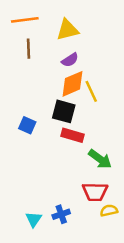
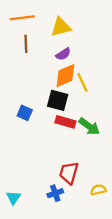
green arrow: (100, 159) -> (89, 126), moved
red trapezoid: (95, 192) -> (69, 173), moved, turned 105
cyan triangle: (34, 219) -> (13, 198), moved

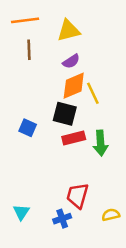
red rectangle: (65, 122) -> (74, 138), turned -30
green arrow: (89, 126) -> (101, 143), turned 50
cyan triangle: (13, 198) -> (21, 212), moved

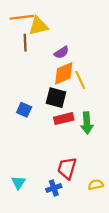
yellow triangle: (69, 31) -> (38, 26), moved

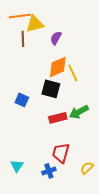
purple semicircle: (62, 52) -> (56, 38), moved, turned 152
red rectangle: (64, 119) -> (58, 118), moved
green arrow: (87, 123) -> (79, 112), turned 66
yellow semicircle: (96, 185) -> (87, 168), turned -32

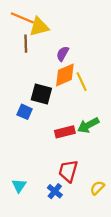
orange line: (20, 16) -> (22, 18), turned 30
purple semicircle: (56, 38) -> (63, 54), moved
black square: (51, 89) -> (41, 94), moved
blue cross: (49, 171) -> (55, 191), turned -32

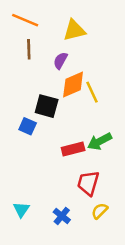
yellow triangle: (39, 27) -> (74, 30), moved
purple semicircle: (63, 54) -> (60, 61), moved
red trapezoid: (68, 171) -> (88, 183), moved
yellow semicircle: (97, 188) -> (100, 211), moved

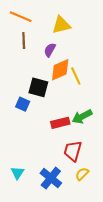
blue cross: (62, 216) -> (51, 178), size x1.5

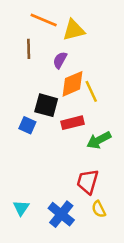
orange line: (21, 17) -> (44, 20), moved
red rectangle: (60, 123) -> (72, 123), moved
yellow semicircle: (82, 174) -> (99, 209), turned -72

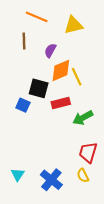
yellow triangle: (74, 30) -> (73, 25), moved
red trapezoid: (88, 182) -> (88, 152), moved

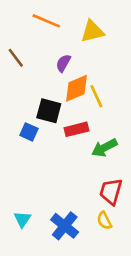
brown line: (24, 41) -> (16, 58), moved, turned -35

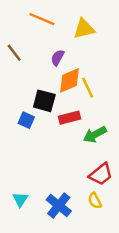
red trapezoid: (111, 191) -> (101, 174), turned -145

